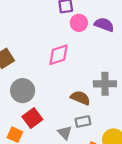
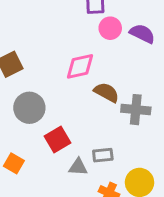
brown semicircle: (80, 98) -> (106, 92), moved
red square: (32, 118) -> (57, 140), moved
gray triangle: (65, 133) -> (78, 167), turned -49

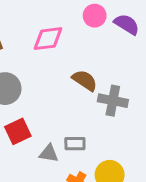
pink diamond: (80, 66) -> (48, 39), moved
red square: (57, 140) -> (18, 131), moved

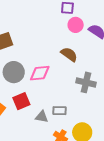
pink diamond: (48, 39) -> (40, 73), moved
brown semicircle: (85, 80) -> (69, 54), moved

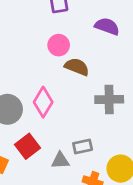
pink circle: (76, 25) -> (59, 45), moved
pink diamond: (40, 73) -> (43, 102), turned -40

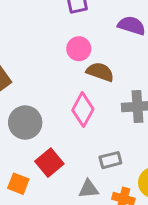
pink diamond: (43, 102) -> (83, 110), moved
gray triangle: (60, 161) -> (89, 189), moved

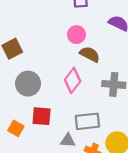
gray rectangle: (110, 160) -> (87, 121), size x1.5
red square: (49, 163) -> (42, 116), turned 36

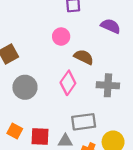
pink circle: (76, 35) -> (61, 37), moved
red square: (42, 116) -> (40, 137), moved

